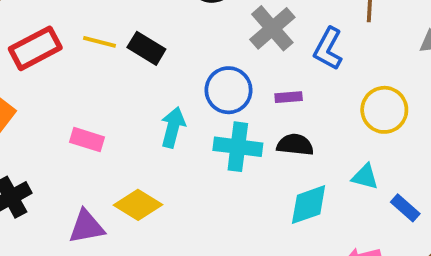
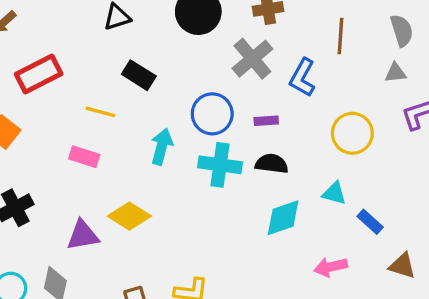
yellow line: (99, 42) -> (100, 112), moved

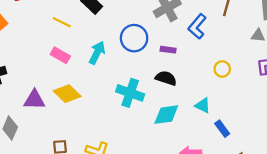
yellow circle: (352, 133) -> (222, 69), size x0.6
pink rectangle: (84, 157) -> (60, 55), moved
cyan cross: (220, 165) -> (130, 93), moved

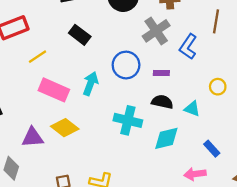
yellow line: (62, 22) -> (38, 57), moved, turned -54
pink rectangle: (60, 55) -> (54, 90), size x1.5
cyan triangle: (203, 105) -> (192, 109), moved
blue rectangle: (222, 129) -> (212, 149), moved

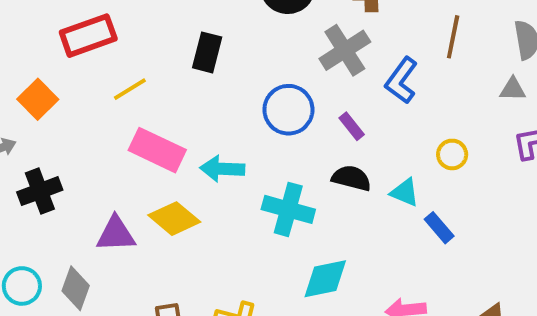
black rectangle: (80, 35) -> (207, 52), turned 65
purple rectangle: (161, 73) -> (352, 126), turned 48
cyan arrow: (90, 84) -> (222, 169), moved, turned -110
cyan diamond: (166, 138) -> (325, 279), moved
blue rectangle: (212, 149) -> (439, 228), moved

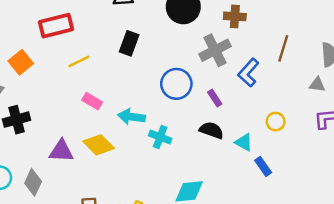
pink rectangle: (157, 150) -> (92, 101), size x0.6
cyan cross: (288, 209) -> (160, 137), moved, size x0.7

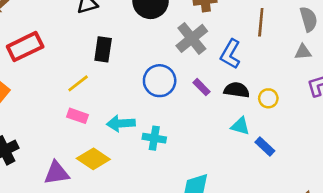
yellow line: (79, 62) -> (78, 83), moved
black semicircle: (211, 130) -> (237, 90), moved

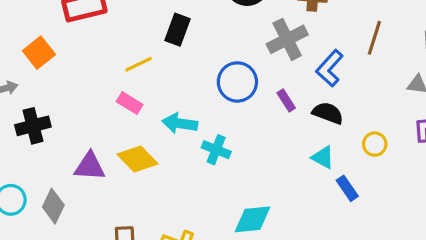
yellow circle: (268, 98) -> (375, 144), moved

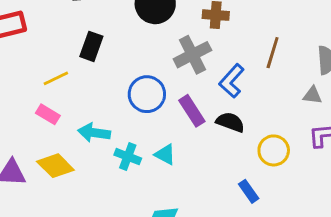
purple rectangle: (286, 100) -> (192, 111), size x1.5
yellow circle: (375, 144) -> (274, 150), size x1.4
cyan triangle: (323, 157) -> (165, 154), moved

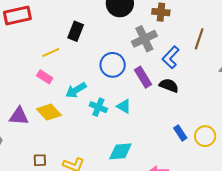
cyan arrow: (94, 133) -> (76, 90), turned -40
yellow circle: (274, 150) -> (205, 136), moved

